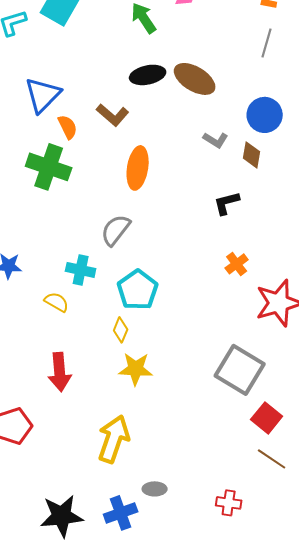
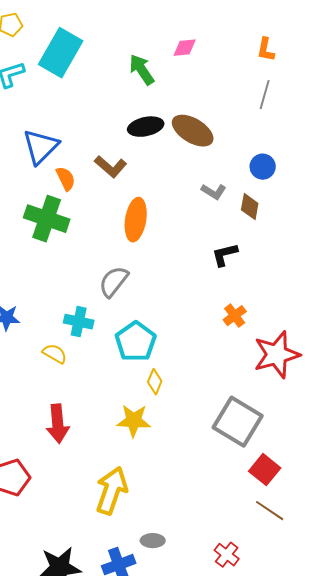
blue circle: (265, 115) -> (263, 167), size x0.7
yellow diamond: (121, 330) -> (155, 382), moved
red cross: (229, 503) -> (227, 555), turned 30

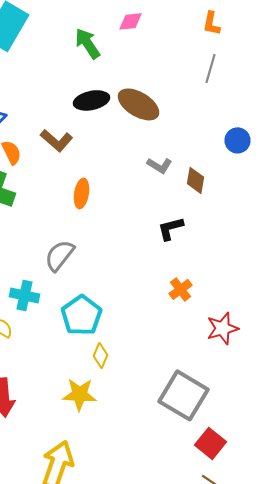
blue circle: (263, 167) -> (238, 140), moved
orange ellipse: (136, 220) -> (82, 193), size x0.7
red star: (277, 355) -> (222, 328), size x0.7

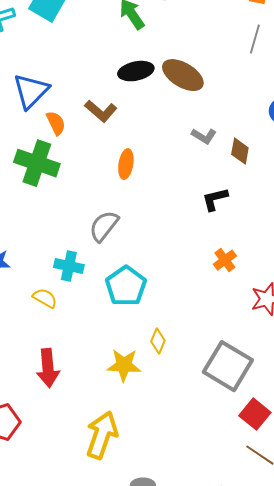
yellow diamond: (100, 355) -> (158, 341), moved

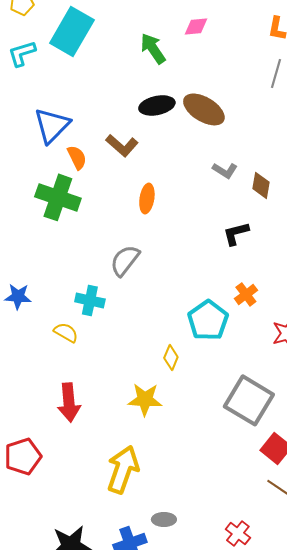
cyan pentagon: (126, 286) -> (208, 320), moved
yellow diamond: (158, 341) -> (171, 357), moved

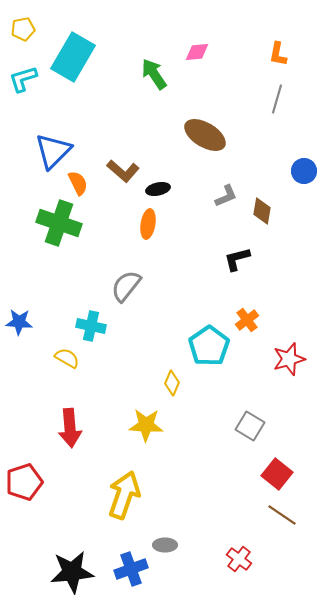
black ellipse: (157, 105) -> (158, 189), moved, size x0.7
gray L-shape: (225, 170) -> (226, 196), turned -55
gray square: (249, 400) -> (250, 426), size x0.6

